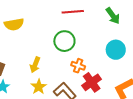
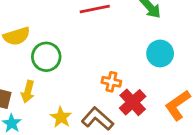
green circle: (64, 41) -> (46, 57), moved
yellow arrow: (35, 65) -> (28, 92), moved

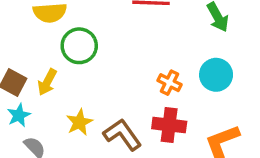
orange cross: (111, 82) -> (169, 83), moved
red cross: (133, 102) -> (169, 125), turned 36

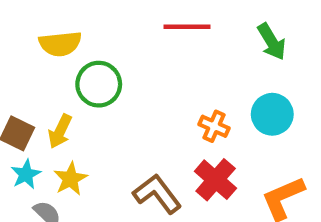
yellow star: (79, 122) -> (70, 179), moved
red cross: (169, 125) -> (216, 180), turned 36

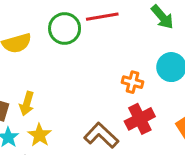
green circle: (99, 84) -> (65, 28), moved
red cross: (216, 180) -> (140, 119), turned 32

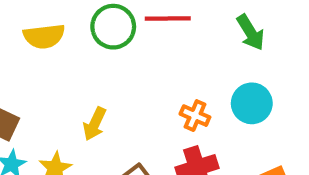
yellow arrow: (27, 104) -> (95, 124), moved

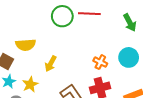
yellow semicircle: (44, 36) -> (26, 45), moved

